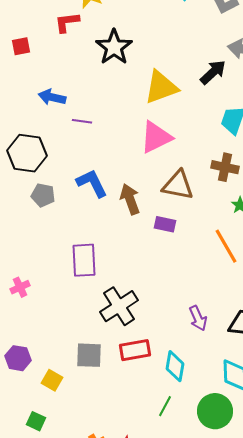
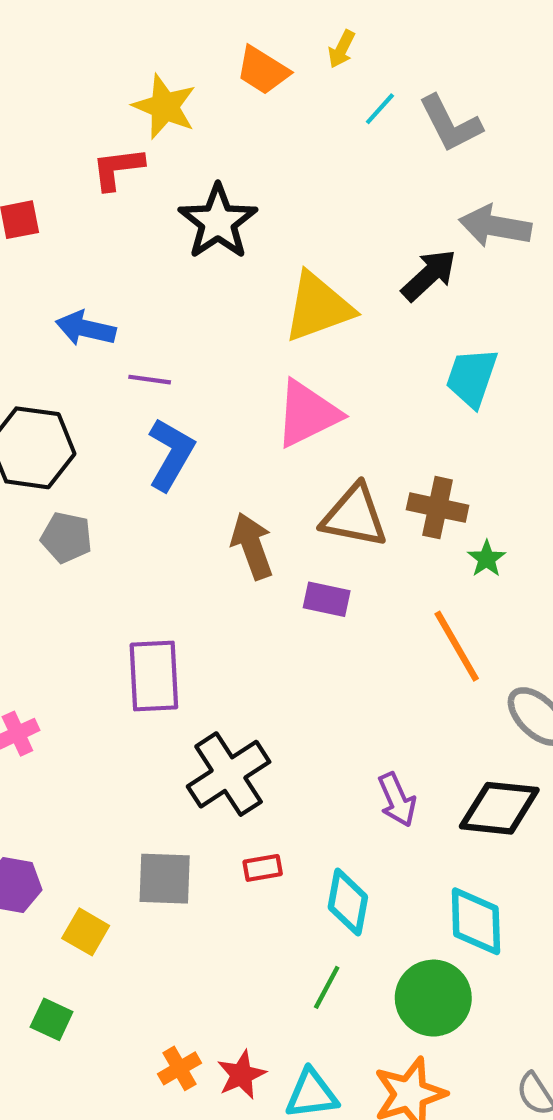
brown cross: (225, 167) -> (438, 508), moved
blue L-shape: (92, 183) -> (171, 454), moved, turned 56
red rectangle: (135, 350) -> (263, 868), size x0.6

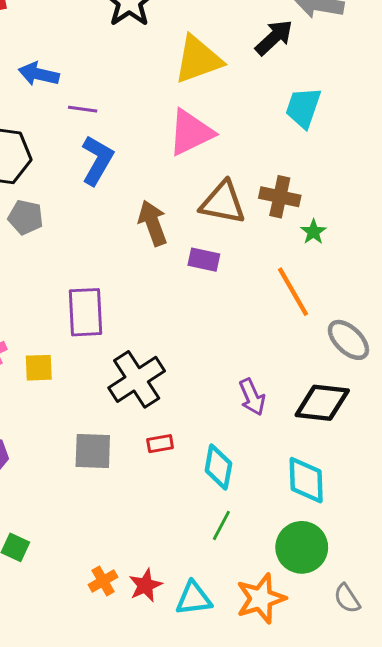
yellow square: (86, 932) -> (39, 368), moved, turned -32
green line: (327, 987) -> (221, 525), moved
green circle: (433, 998) -> (302, 547), moved

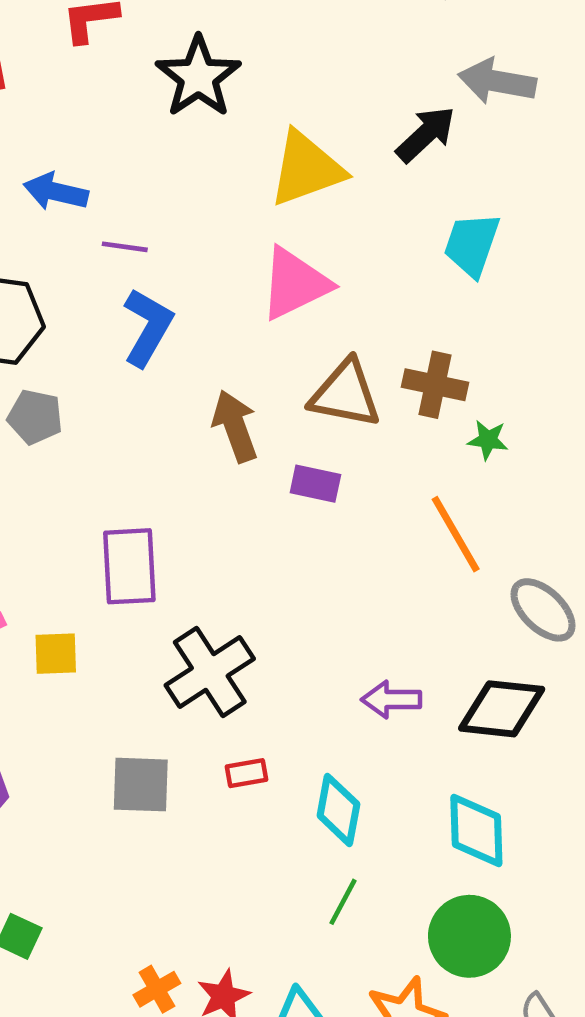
green star: (313, 232) -> (488, 440), turned -30
purple arrow: (252, 397) -> (391, 700), turned 114

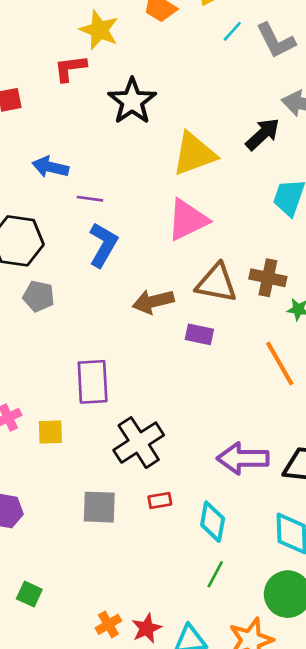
brown arrow: (235, 426) -> (153, 302), turned -84
purple arrow: (391, 700) -> (243, 458), size x1.5

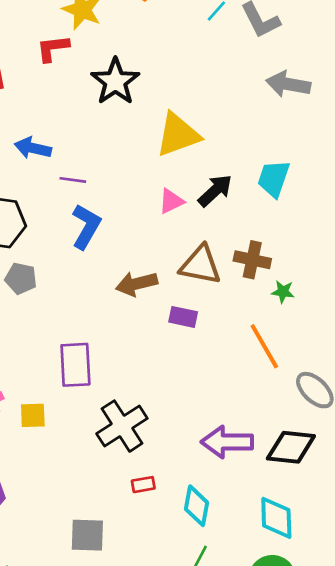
black arrow: (263, 134) -> (215, 191), moved
pink triangle: (187, 220) -> (171, 201), size x0.6
gray square: (99, 507) -> (87, 535), moved

